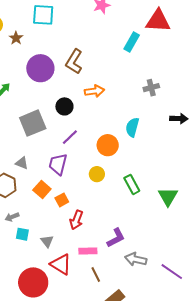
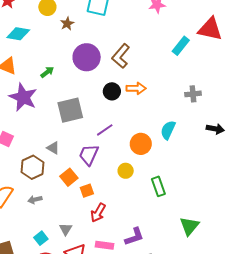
black circle: (64, 106) -> (112, 91), moved
green triangle: (168, 197) -> (189, 226), moved
cyan square: (22, 234) -> (41, 238), moved, turned 32

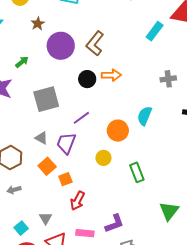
brown star: (67, 24) -> (38, 24), moved
gray triangle: (53, 148) -> (41, 138), moved

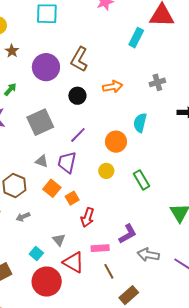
brown star: (38, 24) -> (12, 51), moved
orange arrow: (111, 75) -> (113, 87), moved

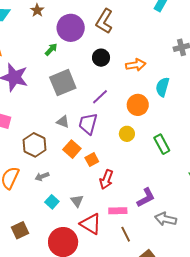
orange arrow: (113, 87) -> (136, 65), moved
green arrow: (10, 89) -> (51, 49), moved
cyan square: (36, 254) -> (52, 202), moved

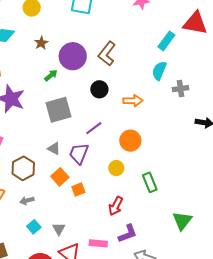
brown star: (37, 10) -> (41, 43), moved
cyan semicircle: (162, 87) -> (159, 71), moved
red arrow: (106, 180) -> (116, 206), moved

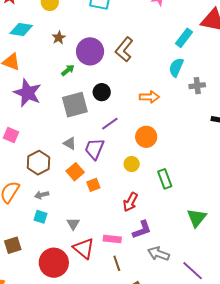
black circle: (99, 89) -> (102, 92), moved
cyan square: (34, 227) -> (40, 217), moved, turned -32

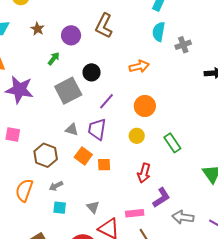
purple circle: (90, 51) -> (71, 35), size x0.7
orange square: (93, 185) -> (104, 165), turned 32

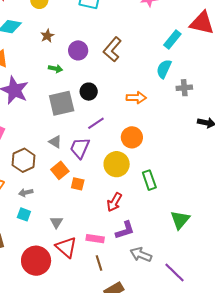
green arrow: (54, 59) -> (55, 69), turned 48
yellow circle: (137, 136) -> (117, 164), size x1.6

